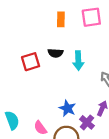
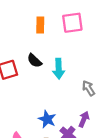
black semicircle: (56, 53) -> (34, 61), turned 40

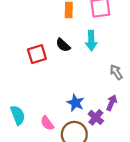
cyan arrow: (59, 69) -> (91, 41), moved

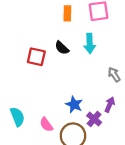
red square: (37, 54) -> (36, 57), turned 30

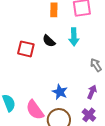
purple cross: (94, 119) -> (89, 115), moved
pink semicircle: (46, 125) -> (35, 110), size x1.5

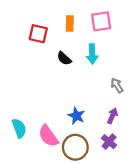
red square: (26, 49) -> (38, 34), moved

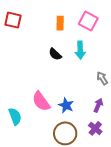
pink square: (101, 21) -> (88, 21), turned 36
red square: (38, 34) -> (13, 20), moved
pink semicircle: (48, 136) -> (41, 101), moved

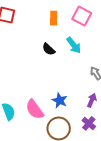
cyan arrow: (80, 50) -> (74, 45), turned -36
pink semicircle: (41, 101) -> (35, 109), moved

